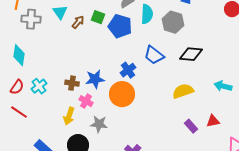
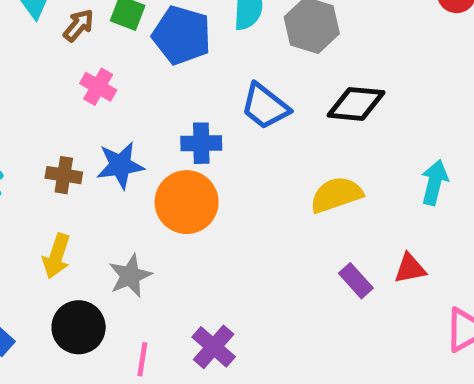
blue cross: (128, 70) -> (201, 143), turned 35
cyan arrow: (223, 86) -> (434, 182), turned 90
pink cross: (86, 101) -> (98, 87), moved
gray star: (99, 124) -> (130, 276), turned -30

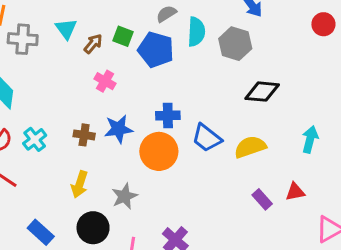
blue trapezoid: (265, 106) -> (207, 138), moved

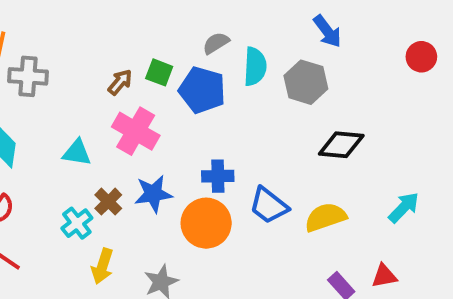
cyan triangle: (66, 29) -> (77, 153), moved, turned -45
pink cross: (105, 81) -> (136, 131), size x1.6
brown cross: (84, 135) -> (108, 202), turned 36
cyan cross: (35, 139) -> (77, 223), moved
cyan arrow: (310, 139) -> (404, 207), turned 30

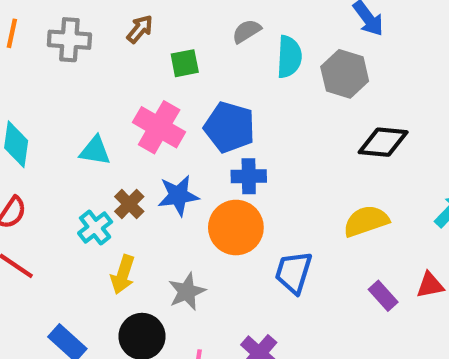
green square: (159, 72) -> (185, 63), turned -32
gray cross: (28, 76) -> (69, 40), moved
brown arrow: (120, 82) -> (140, 29), moved
blue pentagon: (202, 90) -> (229, 127), moved
blue trapezoid: (269, 205) -> (294, 272), moved, turned 69

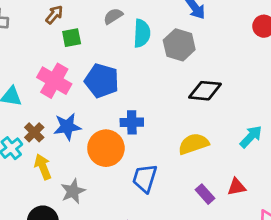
brown arrow: (140, 29) -> (54, 15), moved
blue cross: (249, 176) -> (132, 122), moved
yellow arrow: (123, 274) -> (43, 167), moved, turned 140

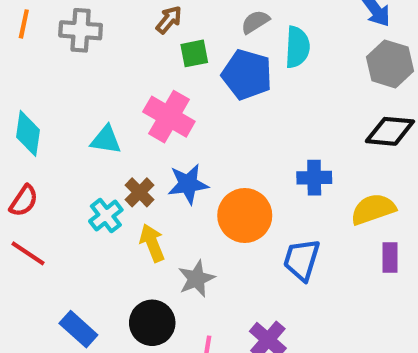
gray hexagon: (179, 45) -> (390, 64), moved
blue pentagon: (102, 81) -> (247, 74), moved
blue cross: (132, 122) -> (314, 178), moved
purple rectangle: (205, 194) -> (390, 258), moved, turned 42

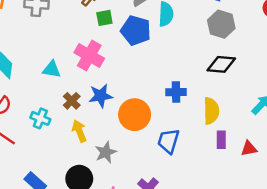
yellow semicircle: (373, 209) -> (211, 111), turned 108
cyan cross: (106, 216) -> (40, 118), moved, turned -30

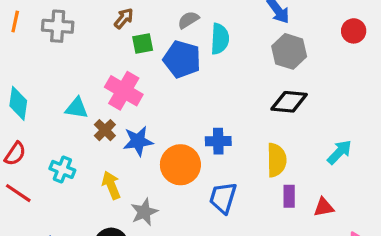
blue cross: (176, 92) -> (218, 141), moved
brown cross: (72, 101) -> (105, 130), moved

